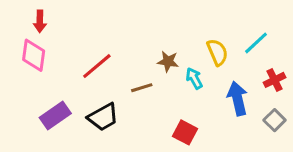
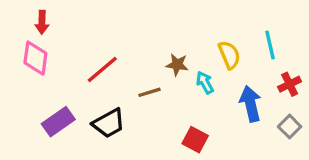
cyan line: (256, 43) -> (270, 45), turned -60

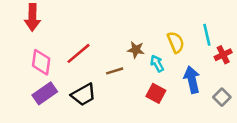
red arrow: (42, 22) -> (32, 17), size x1.5
pink diamond: (35, 58) -> (41, 62), moved
red cross: (290, 84) -> (223, 55), moved
red square: (195, 140) -> (156, 93), moved

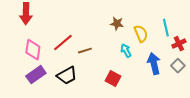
brown star: (136, 50) -> (117, 24), moved
brown line: (115, 71) -> (85, 51), moved
red square: (156, 93) -> (113, 79), moved
gray square: (222, 97) -> (178, 66), moved

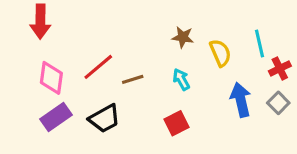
cyan arrow: (126, 51) -> (181, 79), moved
red square: (113, 79) -> (177, 123), turned 35

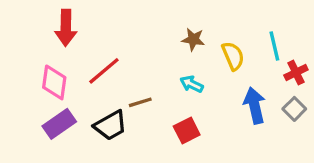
red arrow: (40, 22) -> (66, 28), moved
brown line: (133, 79) -> (140, 102), moved
cyan arrow: (181, 79) -> (192, 84), turned -35

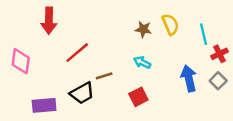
yellow semicircle: (233, 56) -> (170, 24), moved
pink diamond: (54, 82) -> (21, 61), moved
purple rectangle: (59, 124) -> (44, 105), moved, turned 30

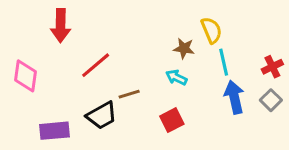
brown star: (143, 29) -> (184, 48), moved
cyan line: (204, 34) -> (224, 62), moved

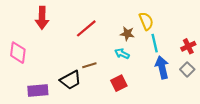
red line: (96, 65) -> (86, 28), moved

